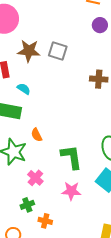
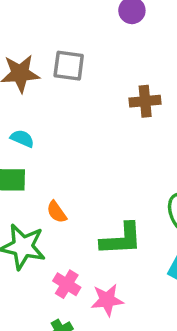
green L-shape: (71, 157) -> (121, 239), turned 104
pink star: (71, 191) -> (107, 300), moved

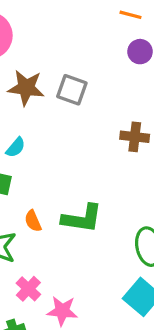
cyan semicircle: (22, 138) -> (16, 147), turned 95
green L-shape: (121, 239) -> (82, 218), moved

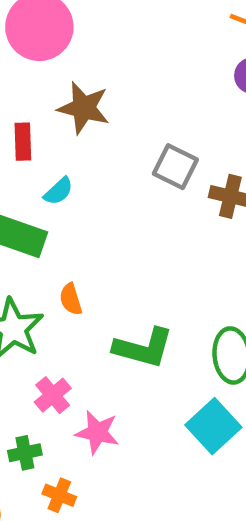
gray square: (72, 90) -> (175, 167), moved
green L-shape: (82, 218) -> (143, 348), moved

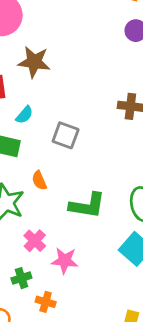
gray square: (175, 167) -> (66, 135), moved

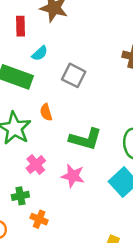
pink star: (65, 261) -> (73, 176), moved

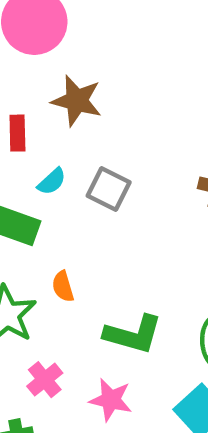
gray square: (74, 75) -> (109, 189), moved

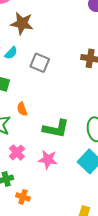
cyan semicircle: (52, 181) -> (11, 53), moved

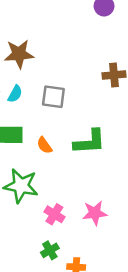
orange semicircle: (22, 109) -> (44, 145), moved
green L-shape: (56, 129) -> (90, 142), moved

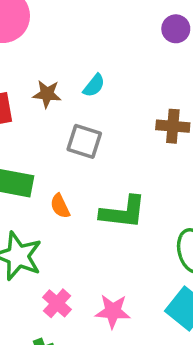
brown star: (19, 54) -> (47, 94), moved, size x0.7
cyan semicircle: (15, 94) -> (94, 86), moved

